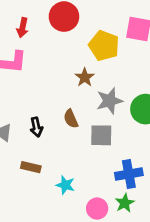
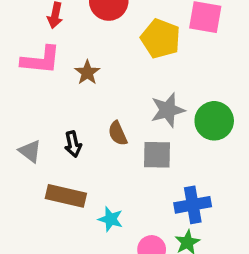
brown star: (85, 77) -> (87, 73), moved
brown rectangle: (31, 167) -> (66, 196), size x1.5

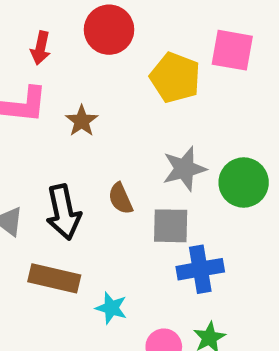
black arrow: (73, 144) -> (63, 212), size x1.6
blue cross: (193, 205) -> (200, 269), moved

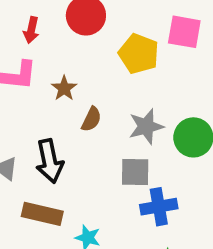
brown semicircle: (120, 198) -> (91, 119), moved, turned -130

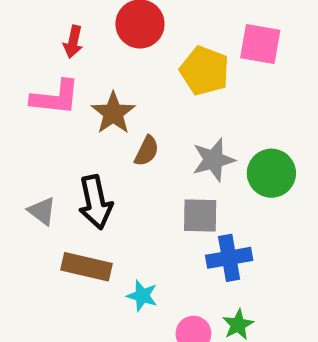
brown star: (64, 88) -> (113, 113), size x1.4

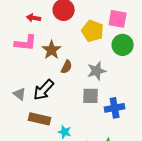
red arrow: (73, 42) -> (34, 18), turned 88
green circle: (271, 173) -> (123, 45), moved
black arrow: (95, 202) -> (44, 90), turned 55
blue cross: (229, 258) -> (115, 108), moved

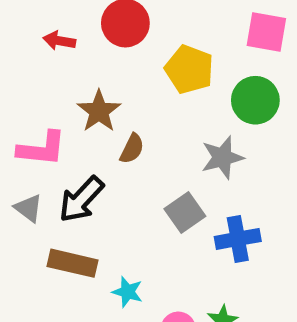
pink square: (118, 19) -> (266, 32), moved
pink L-shape: (26, 43) -> (42, 149), moved
gray star: (97, 71) -> (222, 157), moved
gray square: (91, 96) -> (185, 213), turned -36

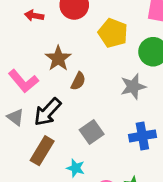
pink L-shape: (42, 149) -> (23, 81), turned 44
gray square: (185, 213) -> (92, 132), moved
brown rectangle: (73, 263) -> (42, 151), turned -72

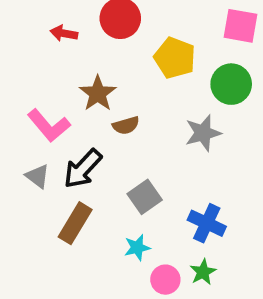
brown semicircle: (78, 81) -> (126, 125), turned 48
blue cross: (142, 136) -> (207, 223), moved, turned 35
cyan star: (76, 168) -> (137, 248), moved, turned -30

